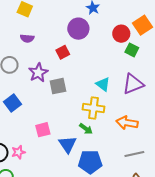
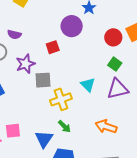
purple semicircle: (27, 38) -> (14, 35), moved
green square: (132, 50) -> (115, 64), moved
yellow cross: (93, 108) -> (61, 99), moved, turned -35
pink square: (43, 130) -> (13, 131), moved

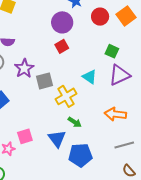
red circle: (113, 37) -> (100, 17), moved
red square: (53, 47) -> (62, 46), moved

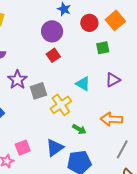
green square: (112, 51) -> (103, 48), moved, turned -32
purple triangle: (119, 75) -> (113, 80), size x0.7
green arrow: (75, 122) -> (79, 129), moved
blue triangle: (57, 139) -> (55, 148), turned 36
gray line: (124, 145) -> (122, 149), turned -42

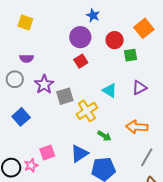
red circle: (89, 23) -> (115, 40), moved

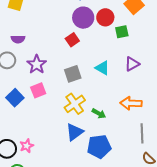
purple circle: (80, 37) -> (83, 18), moved
gray square: (65, 96) -> (73, 74), moved
yellow cross: (87, 111) -> (75, 104), moved
pink square: (47, 152) -> (38, 90), moved
gray line: (147, 157) -> (142, 133), turned -30

